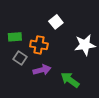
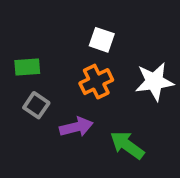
white square: (56, 22) -> (102, 40), turned -32
orange cross: (39, 45) -> (96, 82), moved, turned -36

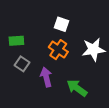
orange cross: (96, 82) -> (58, 50), turned -30
purple arrow: (76, 127) -> (46, 77), turned -90

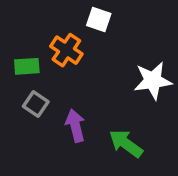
white square: (62, 24) -> (99, 19), moved
orange cross: (58, 50) -> (66, 50), moved

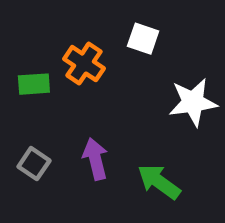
white square: (99, 19) -> (143, 39), moved
gray square: (36, 104) -> (34, 164), moved

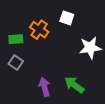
purple arrow: (95, 159) -> (44, 87), moved
gray square: (34, 164) -> (16, 63), moved

